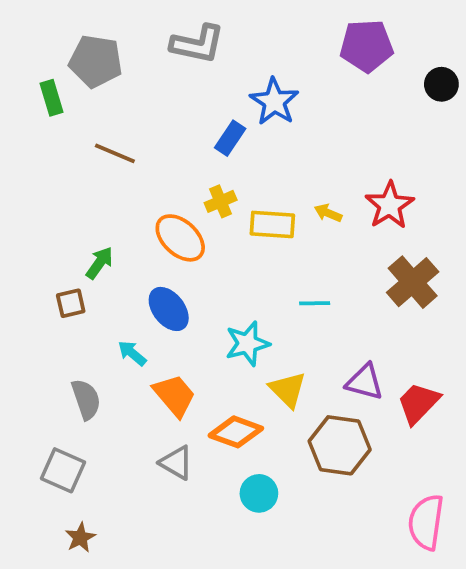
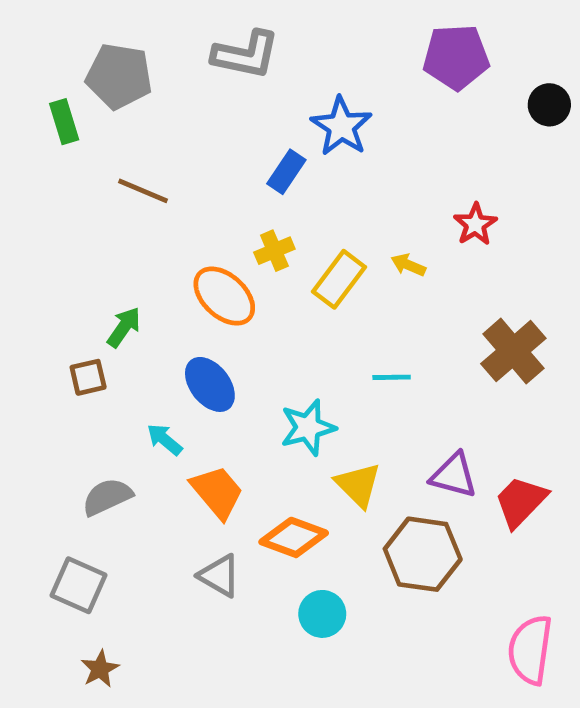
red star: (390, 205) -> (475, 224), moved, size x0.7
yellow rectangle: (272, 224) -> (339, 279), turned -57
gray semicircle: (86, 399) -> (107, 497), turned -96

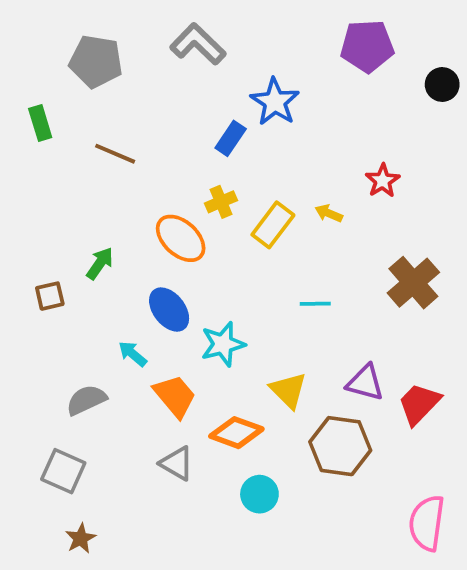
gray L-shape: (246, 55) -> (198, 44), turned -148
green rectangle: (64, 122) -> (40, 123), moved
brown square: (88, 377) -> (50, 296), moved
cyan star: (308, 427) -> (223, 344), moved

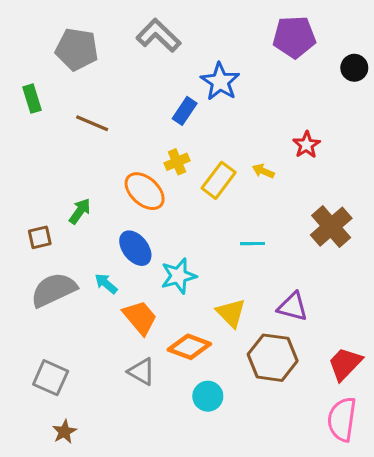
gray semicircle: (86, 400) -> (54, 290), moved, size x1.4
red trapezoid: (419, 404) -> (345, 364), moved

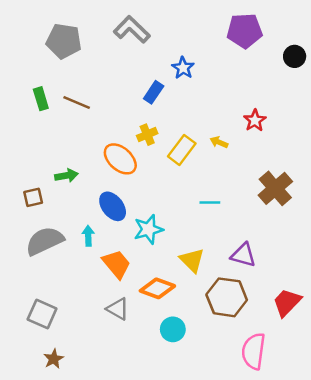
blue star: (220, 82) -> (183, 68), size x0.7
green rectangle: (32, 99) -> (41, 99), moved
green arrow: (80, 211) -> (66, 176), turned 45
cyan arrow: (106, 284) -> (88, 236), turned 48
pink semicircle: (342, 419) -> (254, 351), moved

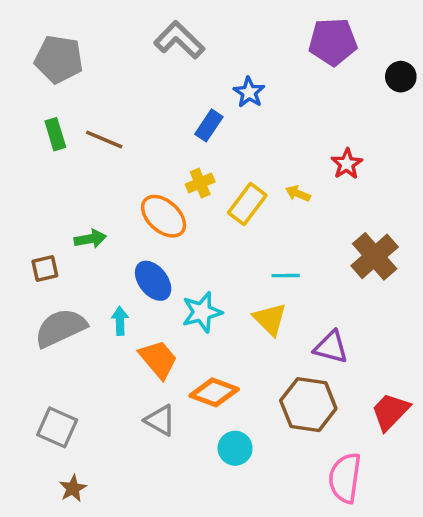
gray pentagon: (64, 41) -> (59, 59), moved
yellow triangle: (192, 260) -> (270, 319), moved

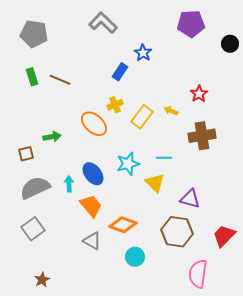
brown cross: (375, 256) -> (202, 136), moved, turned 32
blue ellipse: (153, 281) -> (93, 174), moved
cyan star: (202, 312) -> (128, 164), moved
gray square: (57, 427) -> (33, 229), moved, turned 30

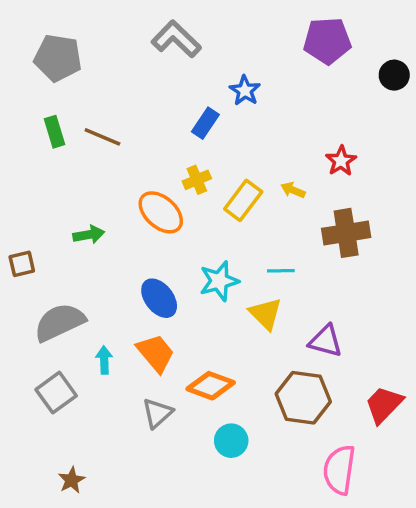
brown square: (26, 154) -> (22, 264), moved
cyan arrow: (69, 184) -> (104, 360), moved
gray triangle: (92, 241) -> (157, 413), turned 48

